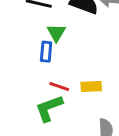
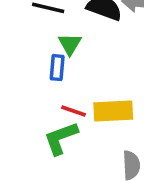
yellow rectangle: (91, 86) -> (113, 111), size x1.5

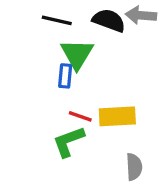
green triangle: (70, 44) -> (77, 54), size x1.5

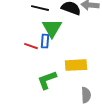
red line: (80, 116) -> (31, 46), moved

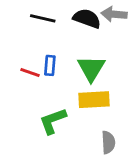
green triangle: (52, 28) -> (91, 68), moved

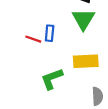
green triangle: (91, 68) -> (83, 19), moved

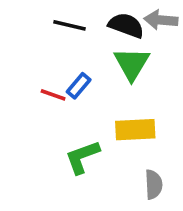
blue rectangle: (50, 33) -> (79, 86), turned 35

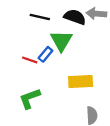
green triangle: (132, 64) -> (61, 41), moved
green L-shape: (82, 157) -> (30, 98), moved

